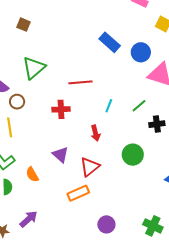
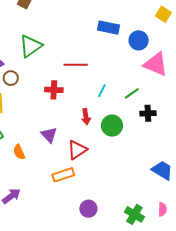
blue rectangle: (110, 42) -> (108, 28), turned -35
green circle: (133, 155) -> (112, 126), moved

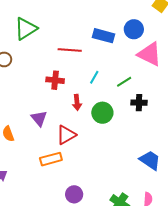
blue rectangle: (108, 28) -> (103, 36), moved
red cross: (54, 90) -> (55, 80), moved

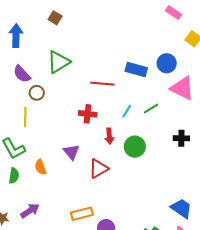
green line: (124, 82) -> (151, 108), moved
black cross: (139, 103) -> (181, 138), moved
orange rectangle: (51, 159) -> (82, 214), moved
blue trapezoid: (150, 160) -> (181, 208), moved

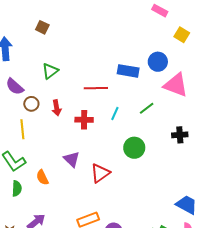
green triangle: (59, 62) -> (50, 71), size x0.7
cyan line: (127, 111) -> (115, 113), moved
red arrow: (109, 136) -> (57, 108), moved

